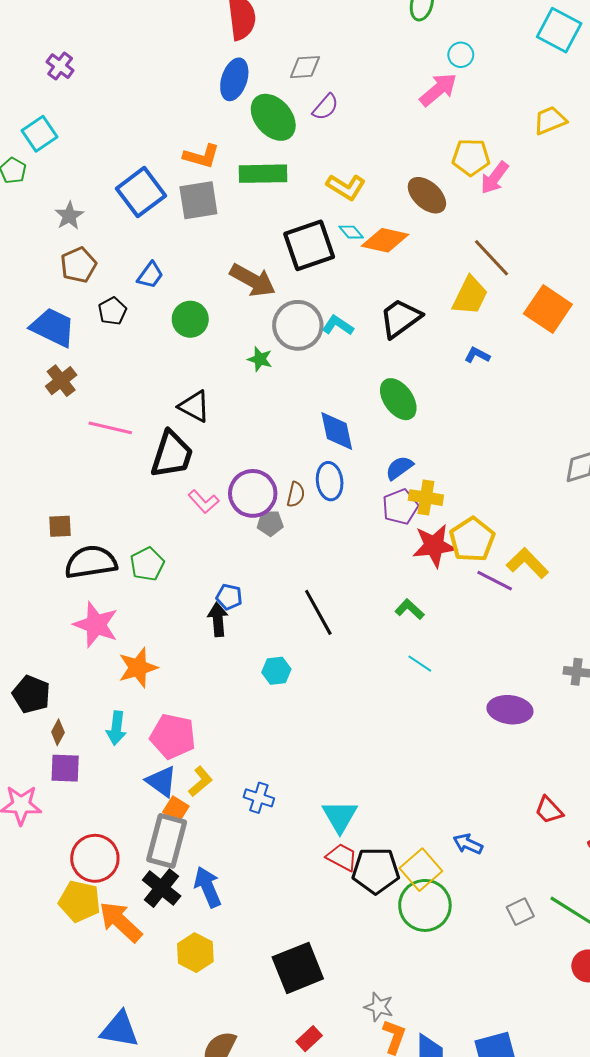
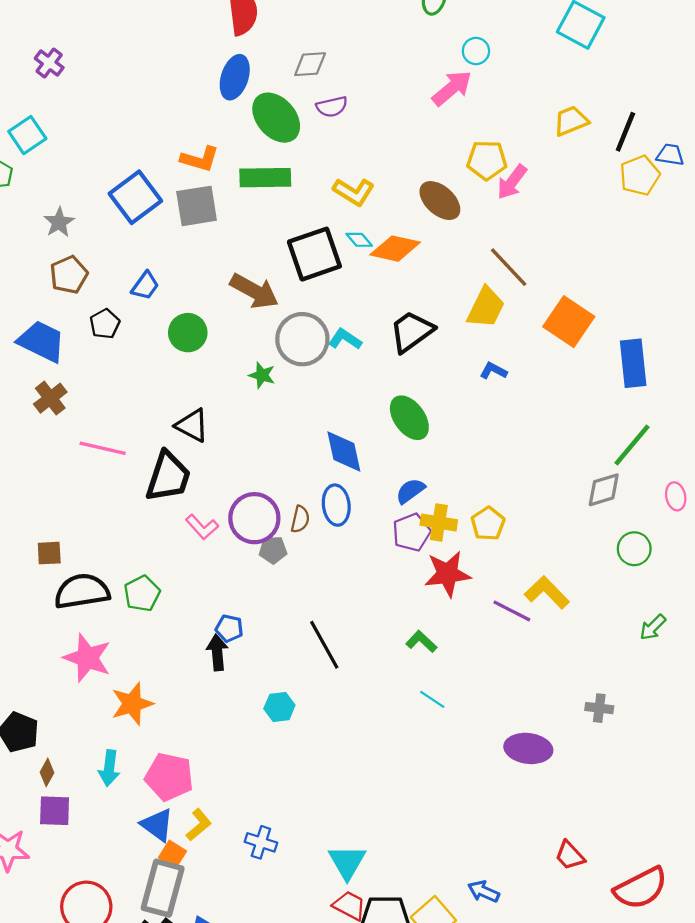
purple semicircle: (325, 107) -> (332, 107), turned 36
yellow pentagon: (472, 540) -> (488, 524), moved, size x0.7

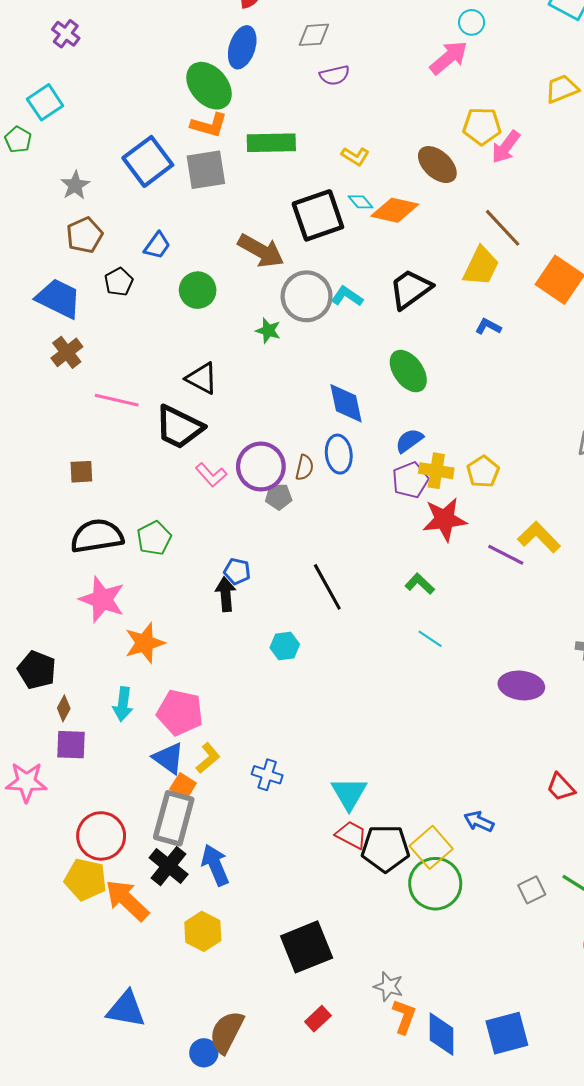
green ellipse: (276, 118) -> (209, 86), moved
yellow L-shape: (354, 192) -> (355, 156), size x0.7
black trapezoid: (168, 477) -> (179, 427), turned 98
brown square: (49, 553) -> (81, 472), moved

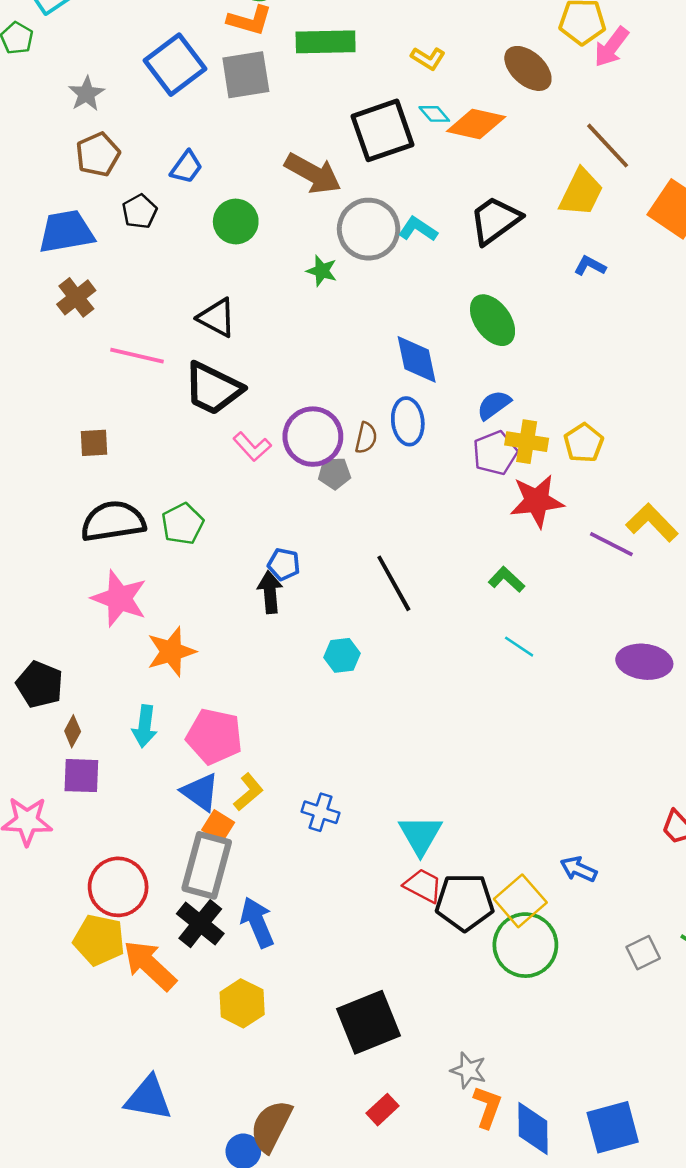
blue trapezoid: (59, 298) -> (66, 232), turned -36
black triangle: (202, 378) -> (217, 318), moved
purple ellipse: (521, 685) -> (644, 662), moved

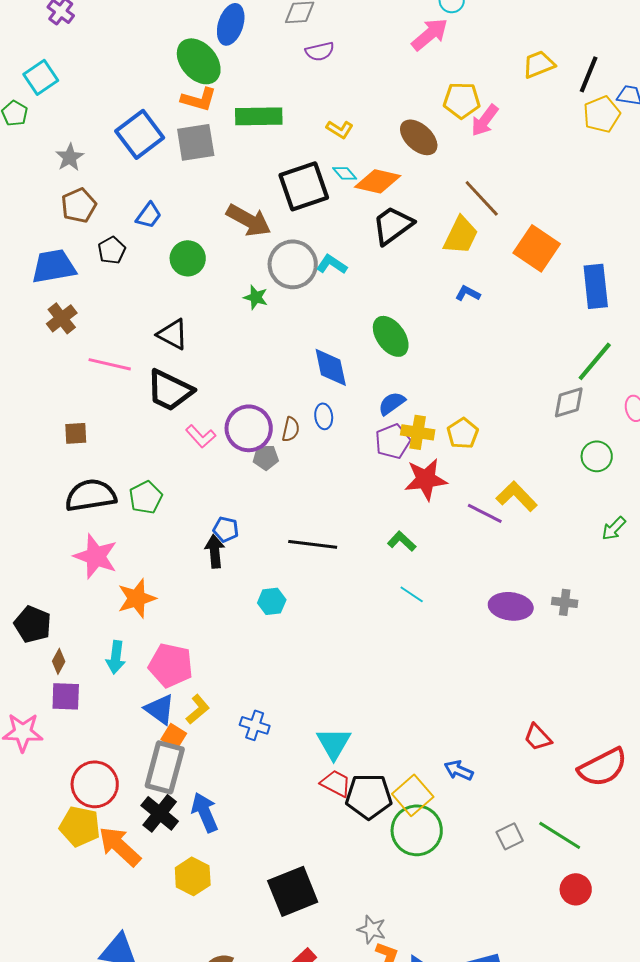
black trapezoid: (495, 220) -> (393, 225), moved
blue ellipse: (408, 421) -> (324, 416), size x0.7
black line: (394, 583) -> (313, 544), turned -54

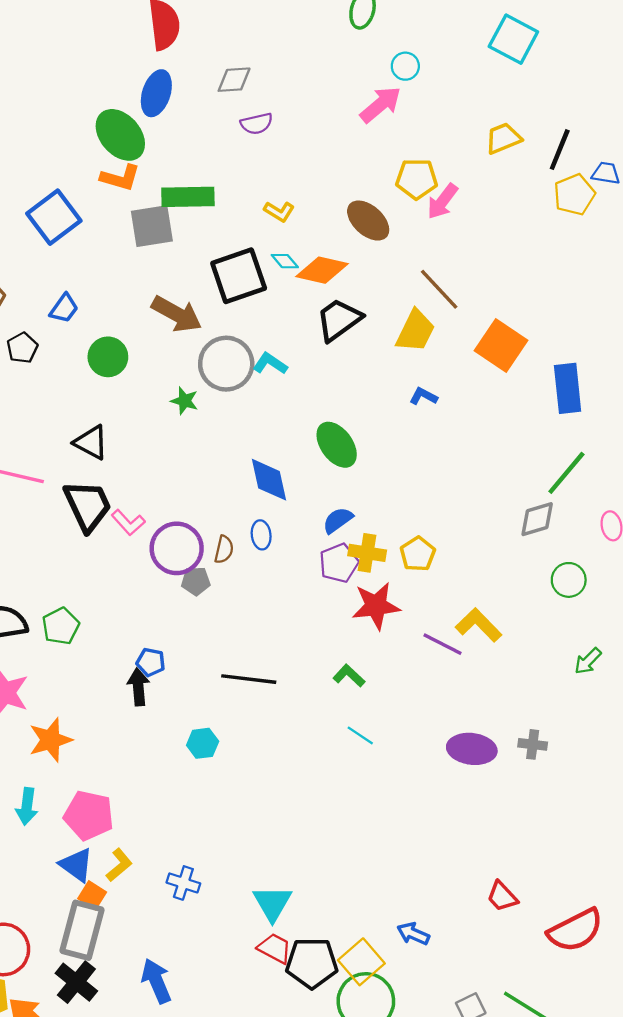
gray square: (196, 142) -> (152, 226), moved
black trapezoid: (170, 390) -> (88, 506), turned -141
pink L-shape: (201, 436) -> (128, 522), moved
blue arrow: (205, 812) -> (156, 981), moved

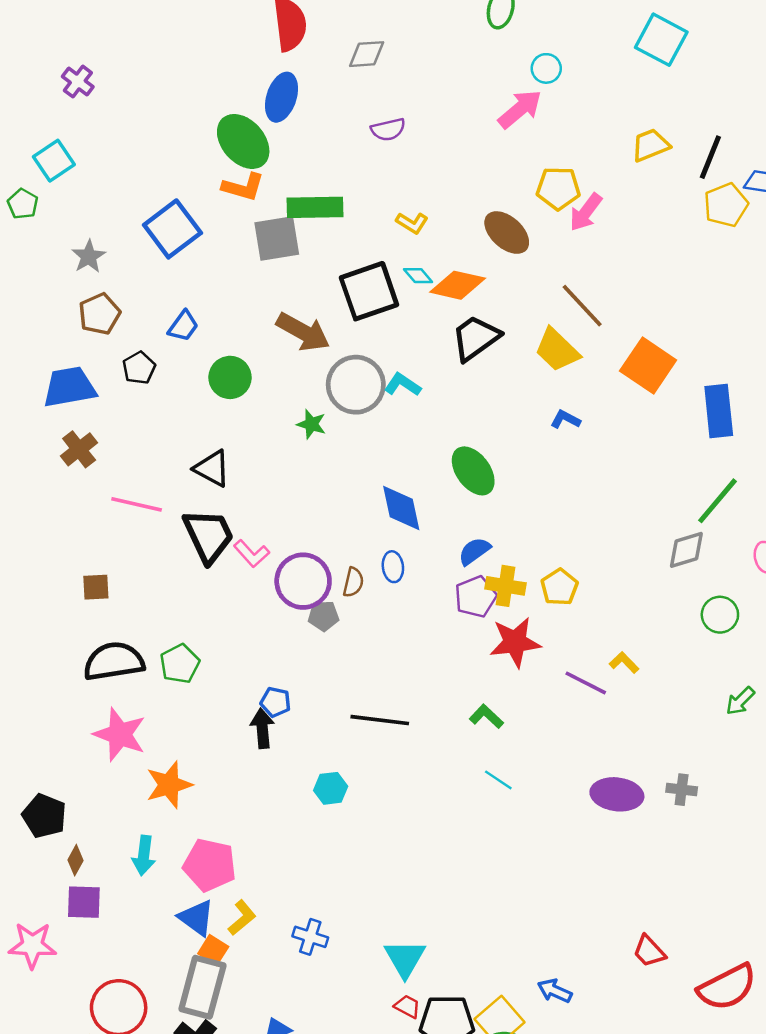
gray diamond: (234, 80) -> (367, 54), moved
yellow trapezoid: (415, 331) -> (557, 350), turned 108
yellow L-shape: (479, 625) -> (624, 663), size x0.6
red trapezoid: (275, 948) -> (407, 1006), size x0.7

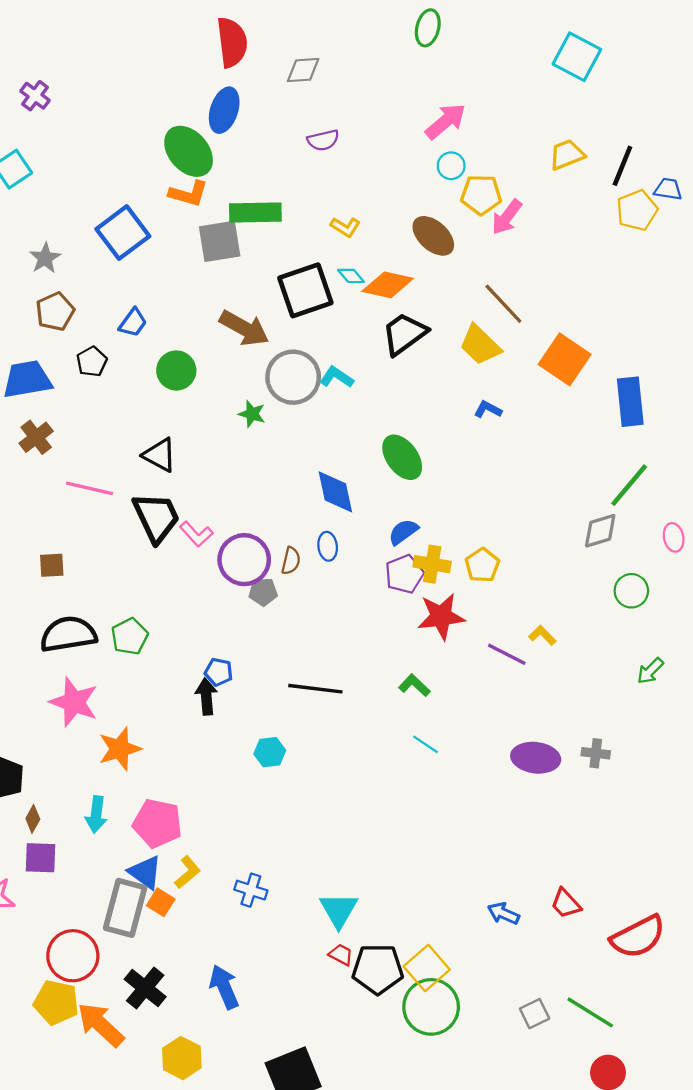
cyan circle: (546, 68) -> (451, 166), moved
gray rectangle: (202, 987) -> (125, 908), moved
blue arrow: (555, 991) -> (503, 913), moved

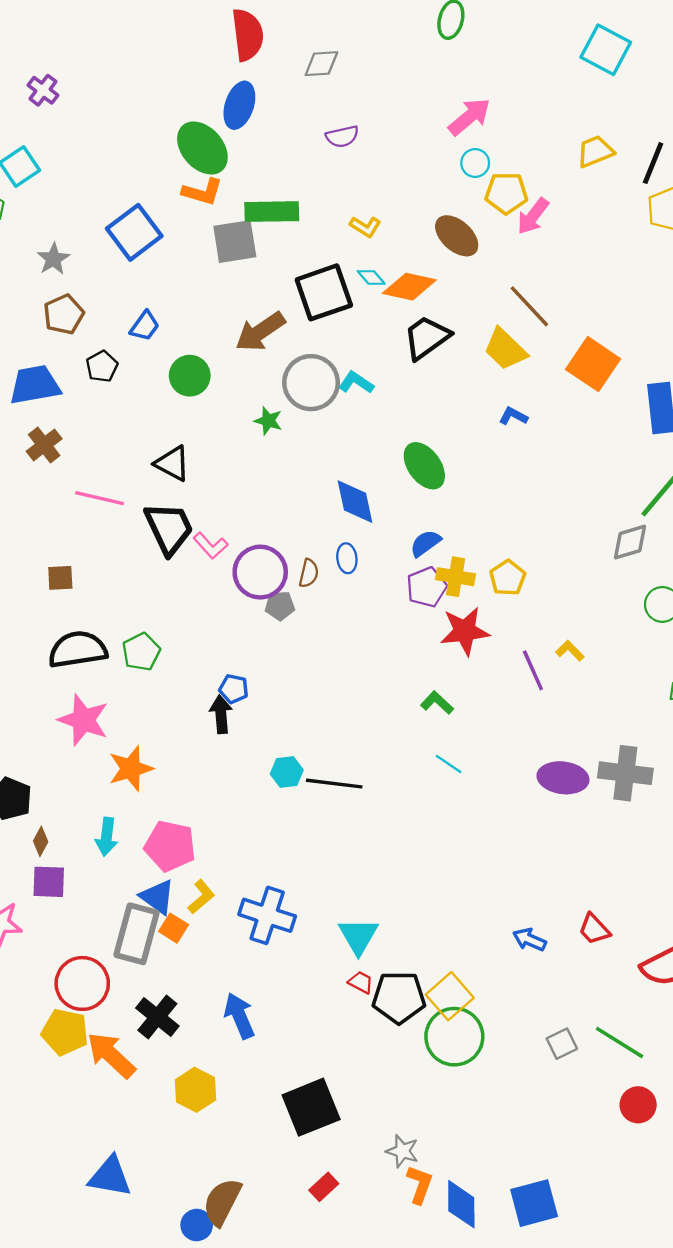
brown arrow: (244, 328) -> (260, 332), turned 117
purple line: (507, 654) -> (533, 670), turned 39
black line: (315, 689) -> (334, 784), moved
gray cross: (596, 753) -> (625, 773), size x1.8
blue cross: (251, 890) -> (267, 915), size x1.6

